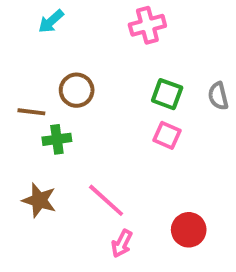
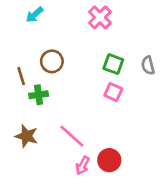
pink cross: (147, 25) -> (100, 17), turned -30
brown line: (31, 112) -> (21, 76), turned 66
red circle: (189, 230) -> (109, 160), moved

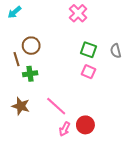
cyan arrow: (35, 15) -> (14, 12), moved
brown circle: (52, 61) -> (31, 46), moved

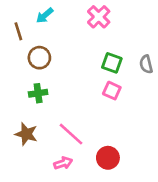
cyan arrow: (14, 12) -> (45, 15), moved
brown line: (17, 59) -> (18, 31), moved
pink arrow: (65, 129) -> (63, 163), moved, turned -136

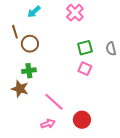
brown line: (18, 31) -> (15, 32), moved
green square: (112, 63) -> (85, 48), turned -35
brown star: (26, 134) -> (20, 89), moved

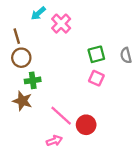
pink cross: (75, 13) -> (61, 24), moved
brown circle: (30, 44) -> (21, 58), moved
red circle: (82, 120) -> (86, 125), moved

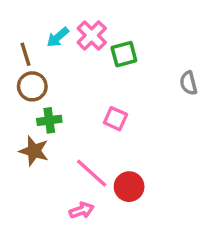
cyan arrow: (38, 13) -> (58, 37), moved
green square: (96, 54) -> (124, 54), moved
pink square: (96, 78) -> (115, 119), moved

